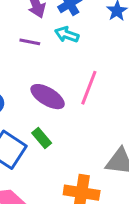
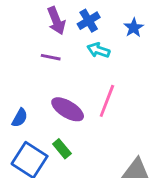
cyan arrow: (67, 34) -> (99, 50), moved

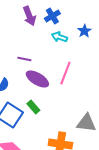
blue star: (134, 28) -> (84, 31), moved
purple line: (51, 57) -> (24, 59), moved

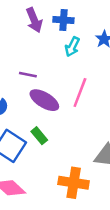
blue cross: (52, 16) -> (63, 20), turned 35
cyan arrow: (59, 37) -> (72, 47), turned -84

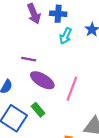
pink line: (80, 92) -> (72, 89), moved

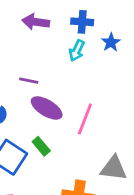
purple arrow: (34, 14) -> (36, 22), turned 120
blue cross: (58, 14) -> (82, 22), moved

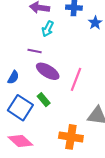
cyan arrow: (77, 51) -> (48, 29), moved

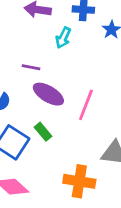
cyan arrow: (48, 29) -> (63, 38), moved

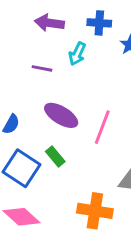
purple line: (31, 67) -> (42, 68), moved

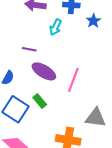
purple line: (42, 68) -> (29, 49), moved

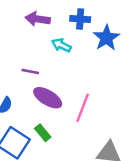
blue star: (93, 21) -> (106, 38), size x1.5
cyan arrow: (55, 27) -> (61, 45), turned 91

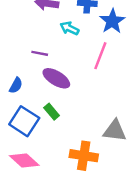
pink line: (83, 108) -> (100, 56), moved

